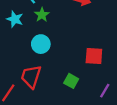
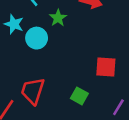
green star: (42, 15) -> (58, 18), moved
cyan circle: (41, 44) -> (37, 38), moved

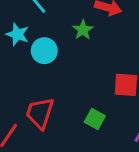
green star: (58, 18) -> (83, 30), moved

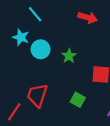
green star: (83, 30) -> (69, 56), moved

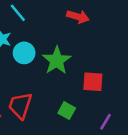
green star: (69, 56) -> (57, 60), size x1.6

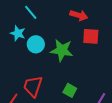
green star: (57, 60) -> (62, 50), turned -30
red square: (93, 82) -> (91, 36), moved

